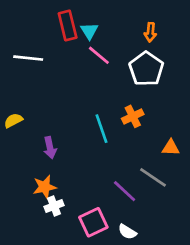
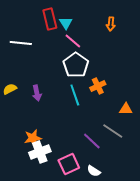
white pentagon: (146, 69) -> (76, 65), moved
purple arrow: (50, 148) -> (37, 93), moved
white cross: (54, 206) -> (40, 152), size x1.5

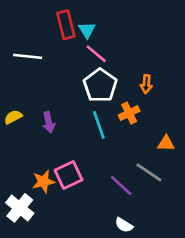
orange arrow: (111, 24) -> (146, 84), moved
white cross: (40, 152) -> (20, 208), moved, turned -30
pink square: (69, 164) -> (69, 175), moved

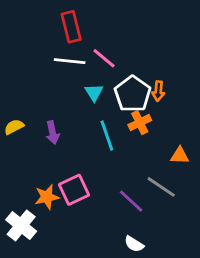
cyan triangle: (87, 30) -> (94, 93), moved
white line: (28, 56) -> (70, 61), moved
white pentagon: (100, 85) -> (133, 94), moved

